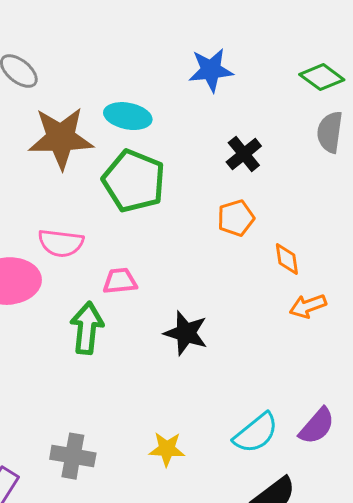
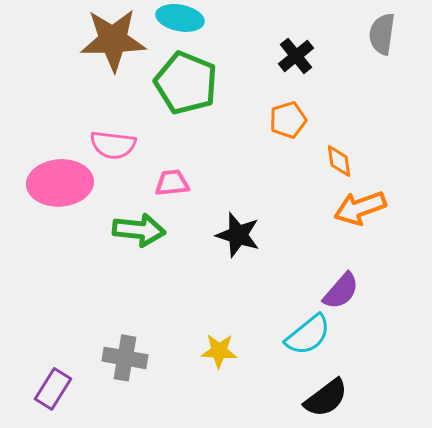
orange arrow: (308, 306) -> (360, 208), size x1.4
green arrow: (87, 328) -> (139, 230), turned 90
purple semicircle: (317, 426) -> (341, 291), moved

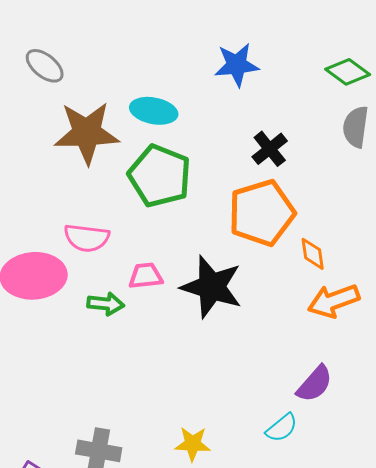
orange pentagon: (288, 120) -> (262, 213), size x1.8
green arrow: (139, 230) -> (106, 304), moved, size x0.7
black star: (238, 235) -> (212, 287), moved, size x1.4
cyan semicircle: (308, 335) -> (282, 428), size x0.7

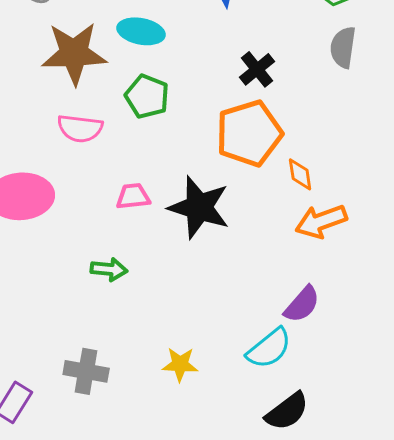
green pentagon: (160, 176) -> (147, 96), size x0.7
pink semicircle: (87, 238) -> (80, 128), moved
green arrow: (106, 304) -> (109, 269), moved
cyan semicircle: (282, 428) -> (269, 348), size x1.4

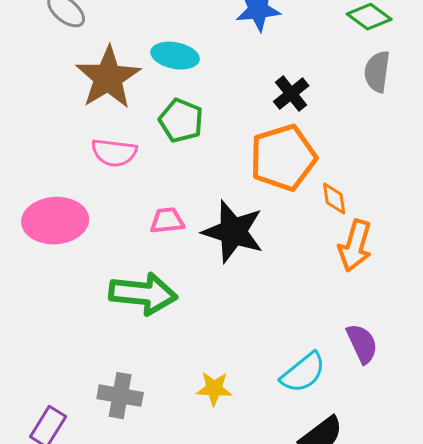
brown star: (74, 53) -> (108, 78), turned -30
orange arrow: (321, 221) -> (355, 246), turned -54
green arrow: (109, 269) -> (143, 294), size x1.8
purple semicircle: (302, 304) -> (362, 344), moved, turned -66

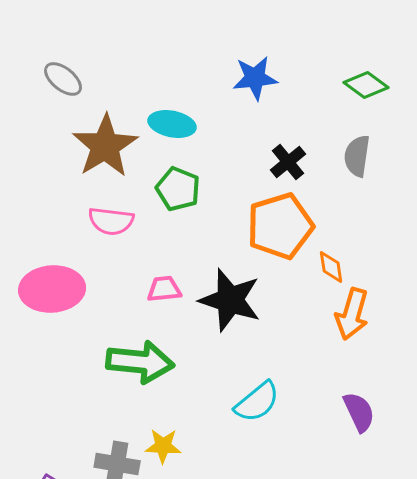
gray semicircle: (377, 72) -> (357, 156), moved
cyan semicircle: (303, 373) -> (257, 402), moved
yellow star: (214, 389) -> (163, 446), moved

